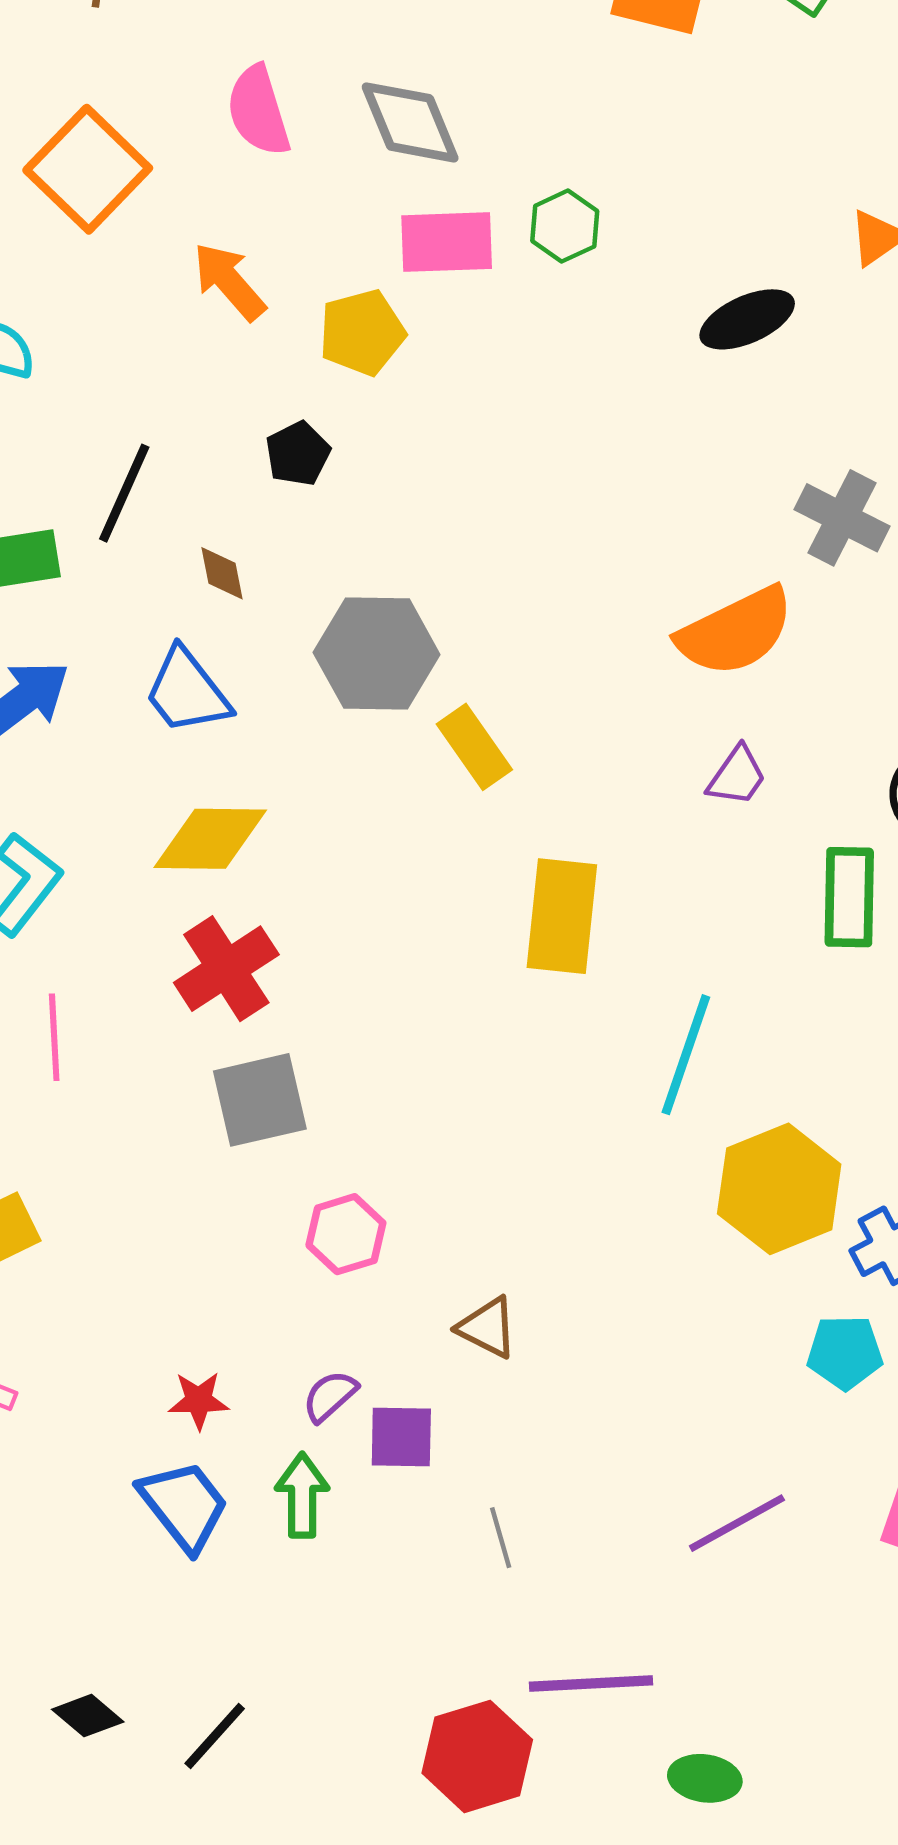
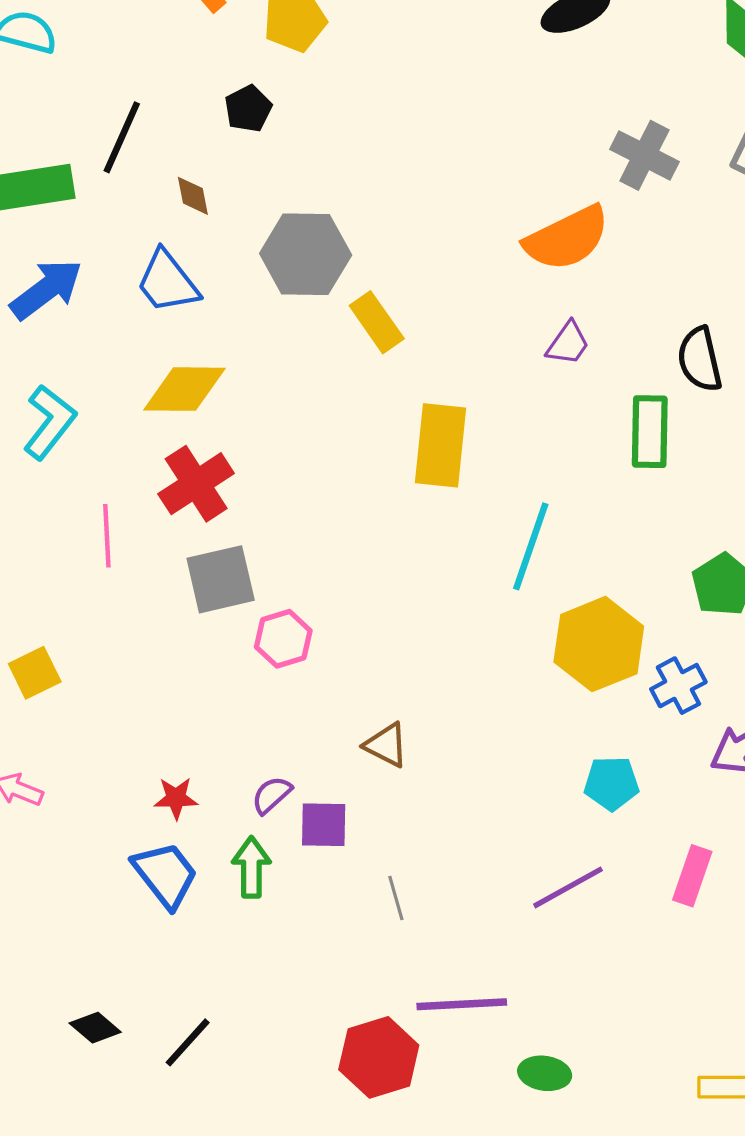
pink line: (54, 1037) -> (107, 536), moved
pink hexagon: (346, 1234) -> (283, 639), moved
cyan pentagon: (845, 1352) -> (612, 783), moved

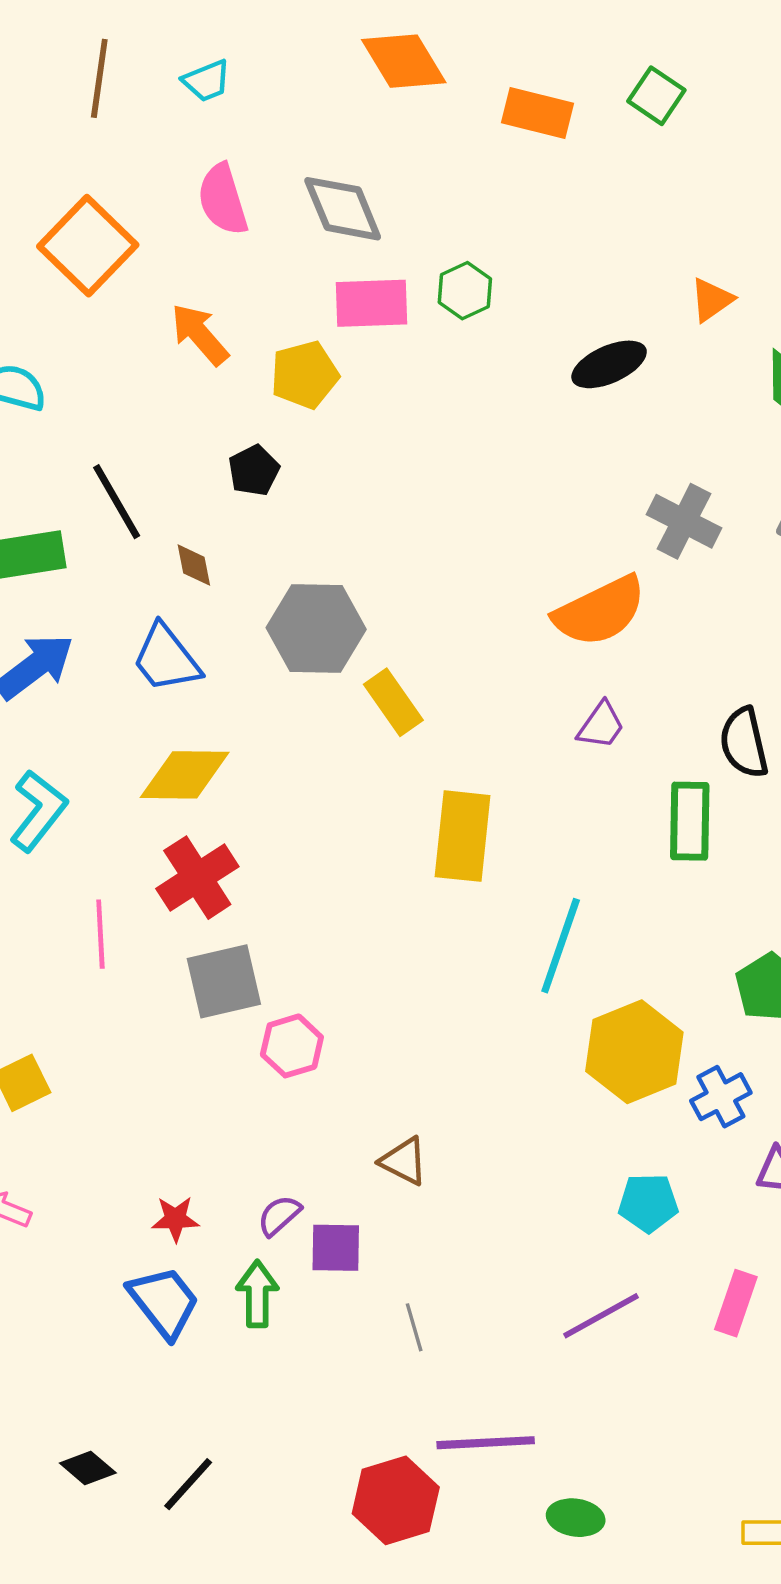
black line: (122, 137) -> (117, 502), turned -54

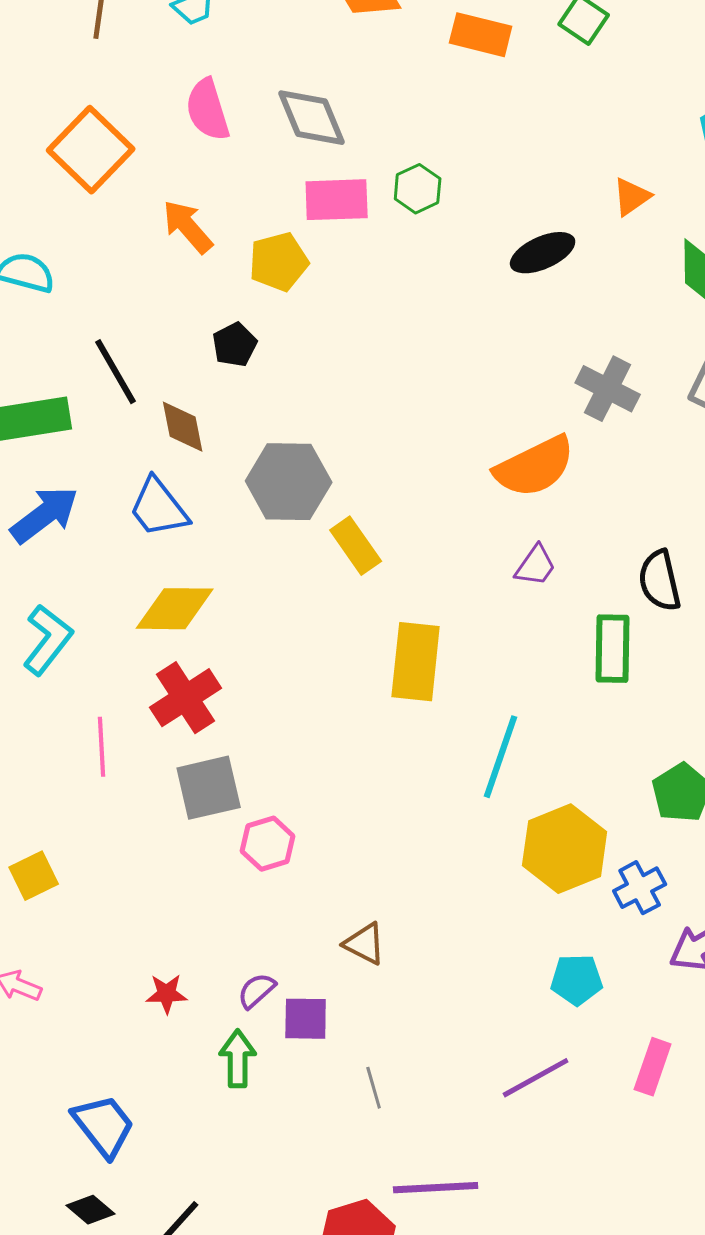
brown diamond: (194, 565) -> (183, 427), size x1.4
blue trapezoid: (164, 1302) -> (104, 1126), moved

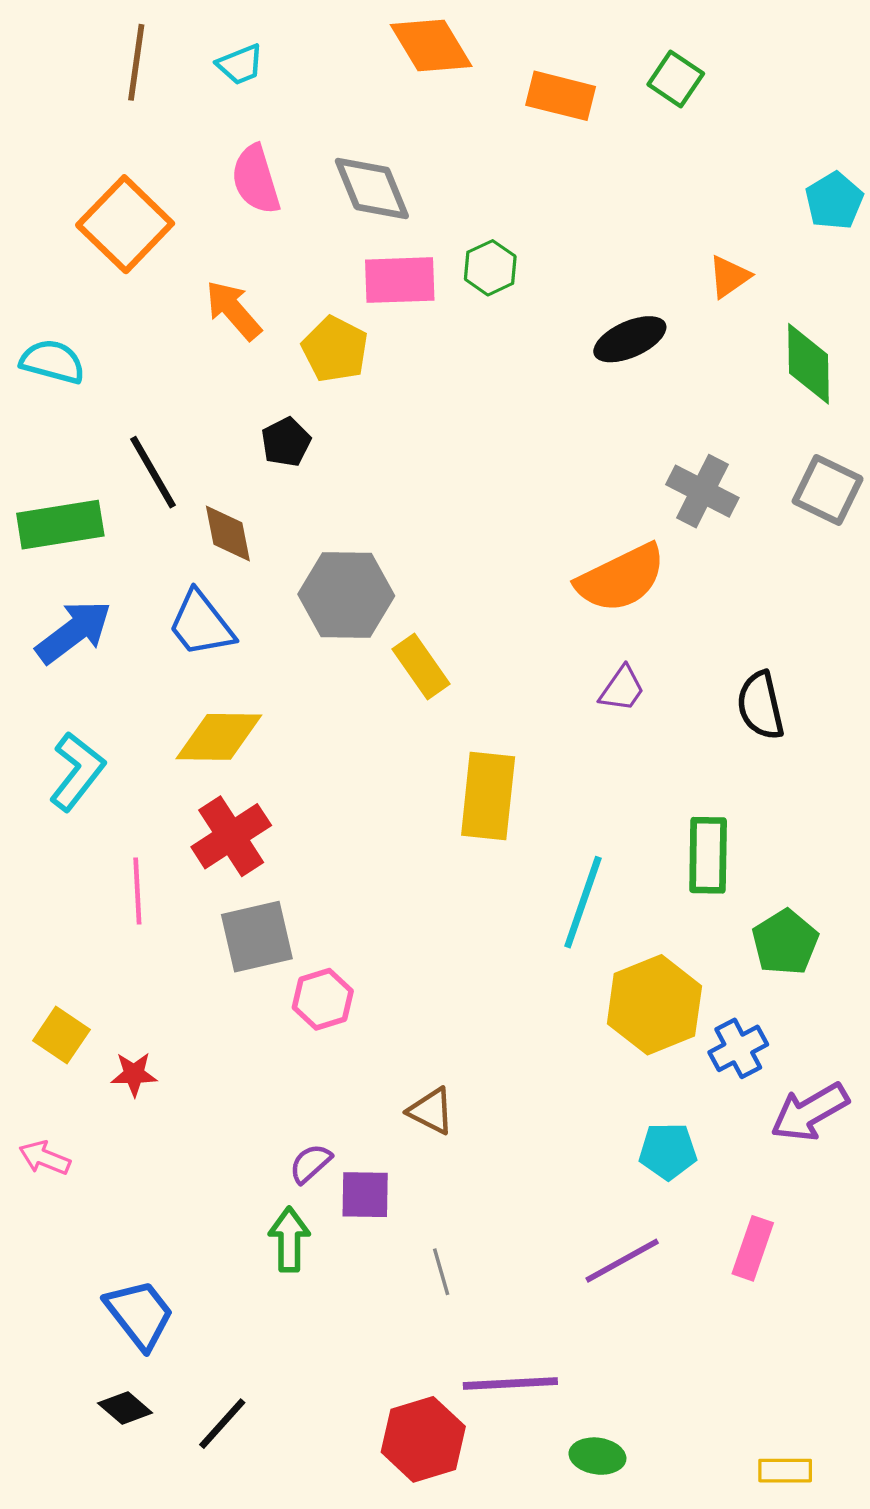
yellow pentagon: (279, 262) -> (335, 349), turned -30
green rectangle: (613, 649) -> (708, 855), moved
yellow square: (34, 876) -> (61, 1035), turned -30
red star: (167, 994) -> (134, 1074), moved

